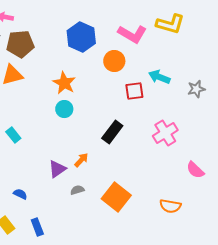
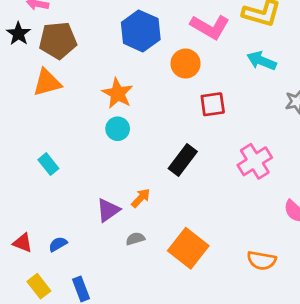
cyan arrow: (159, 77) -> (262, 61), moved
blue semicircle: (20, 194) -> (58, 244), turned -56

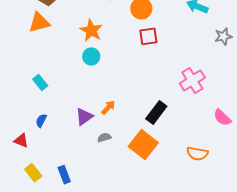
red square: (213, 104) -> (148, 36), moved
black rectangle: (183, 160) -> (156, 113), moved
blue semicircle: (58, 244) -> (41, 121), moved, turned -32

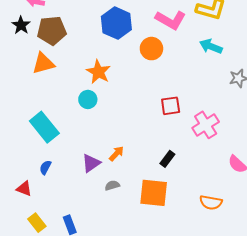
red square: (148, 36) -> (171, 106), moved
cyan circle: (91, 56) -> (88, 99), moved
cyan rectangle: (40, 82) -> (44, 127), size x1.8
black rectangle: (156, 113) -> (167, 159), size x0.7
orange square: (143, 145) -> (154, 193), turned -32

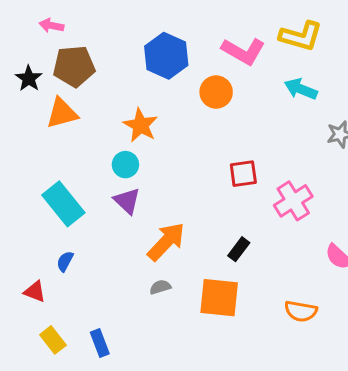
black star: (21, 25) -> (29, 78), moved
orange arrow: (116, 154) -> (166, 242), size x1.8
purple triangle: (91, 163) -> (127, 201), moved, turned -42

